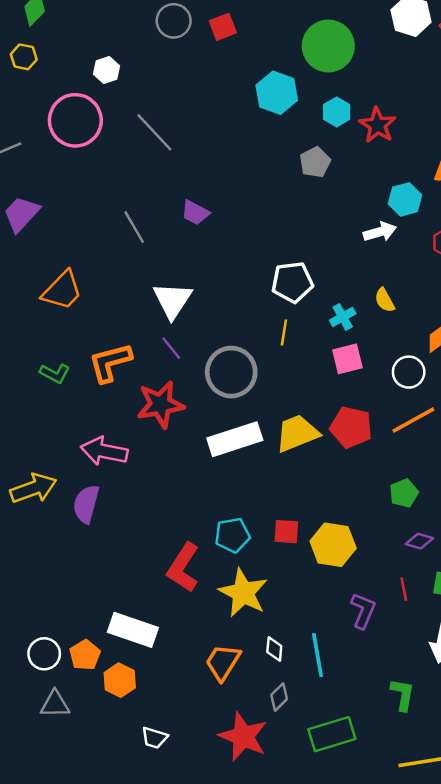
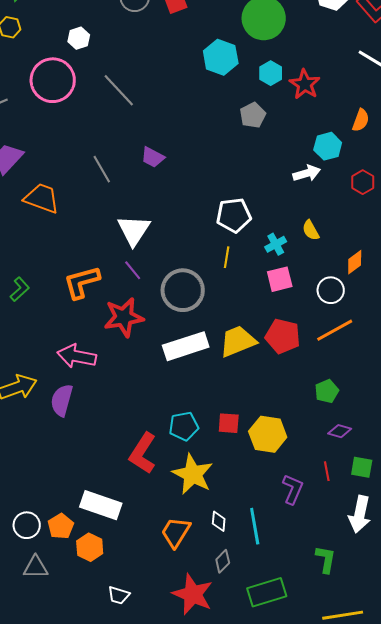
orange trapezoid: (62, 291) -> (42, 198), moved, turned -114
green L-shape: (55, 373) -> (20, 289), moved, turned -70

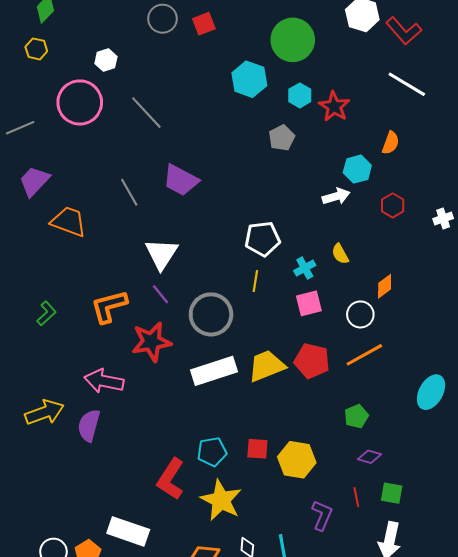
purple trapezoid: (153, 157) -> (181, 180), size x1.5

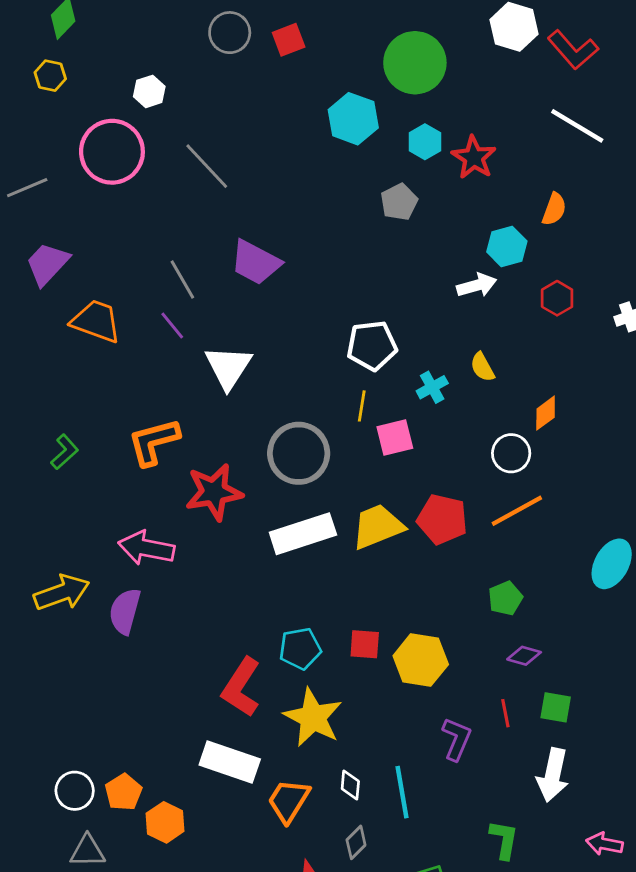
purple line: (160, 294) -> (172, 325), moved
pink square: (309, 303) -> (395, 437), moved
white rectangle: (128, 531) -> (230, 762), moved

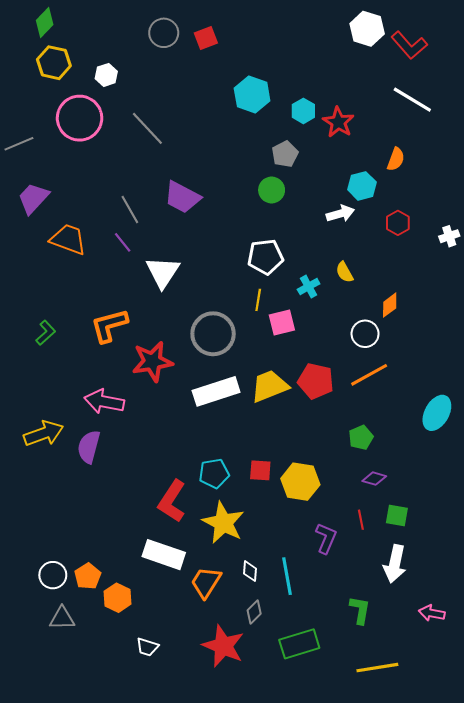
green circle: (415, 63) -> (272, 190), moved, size x0.6
yellow hexagon: (50, 76) -> (54, 63), moved, size x1.5

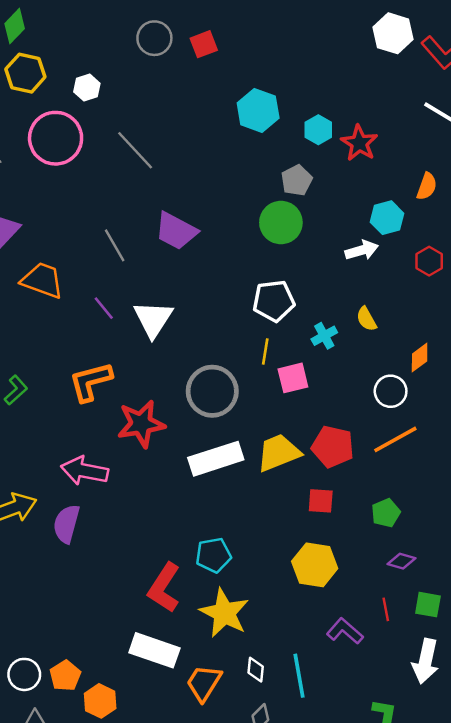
green circle: (272, 190) -> (281, 223), size x1.4
purple line: (123, 242) -> (104, 308), moved
red square: (260, 470) -> (321, 501), moved
purple L-shape: (326, 538) -> (345, 631), turned -72

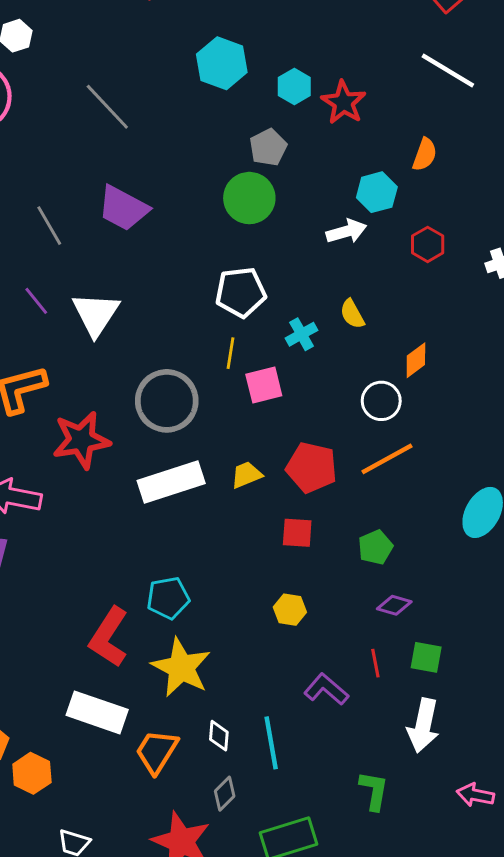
gray line: (135, 150) -> (107, 107), moved
yellow trapezoid: (279, 453) -> (246, 475), size x0.6
yellow hexagon: (315, 565) -> (290, 610), size x0.6

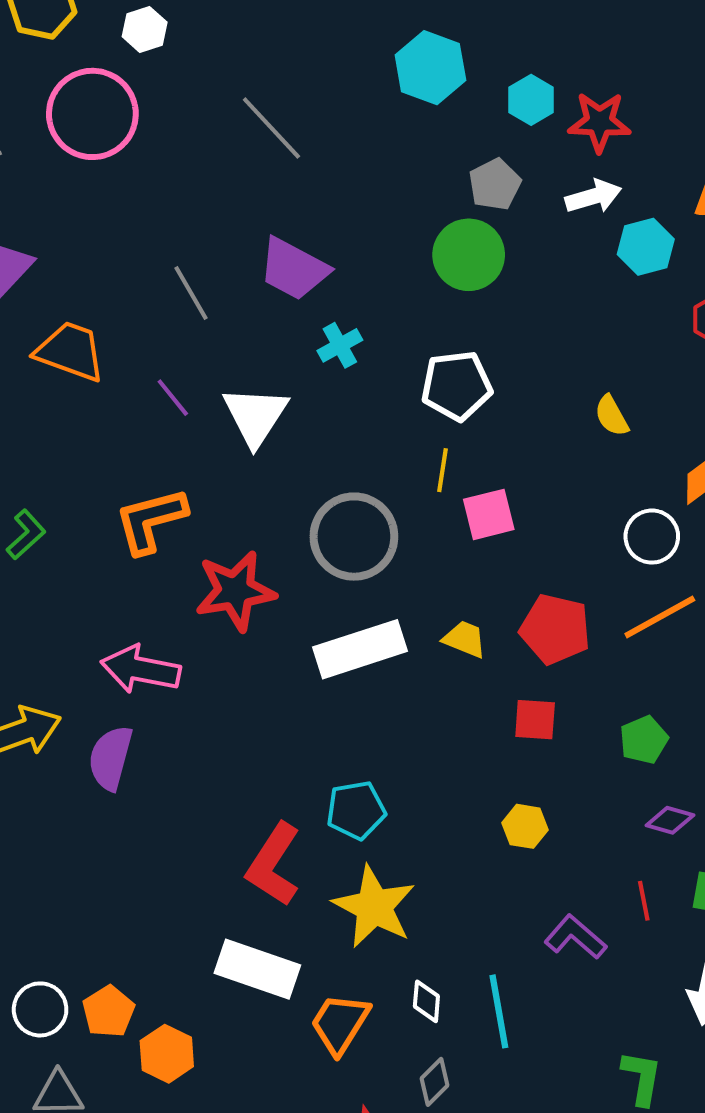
red star: (344, 102) -> (599, 122), turned -30
white arrow: (346, 231) -> (593, 196), moved
cyan cross: (302, 334) -> (340, 345), moved
yellow trapezoid: (246, 475) -> (465, 639), turned 44

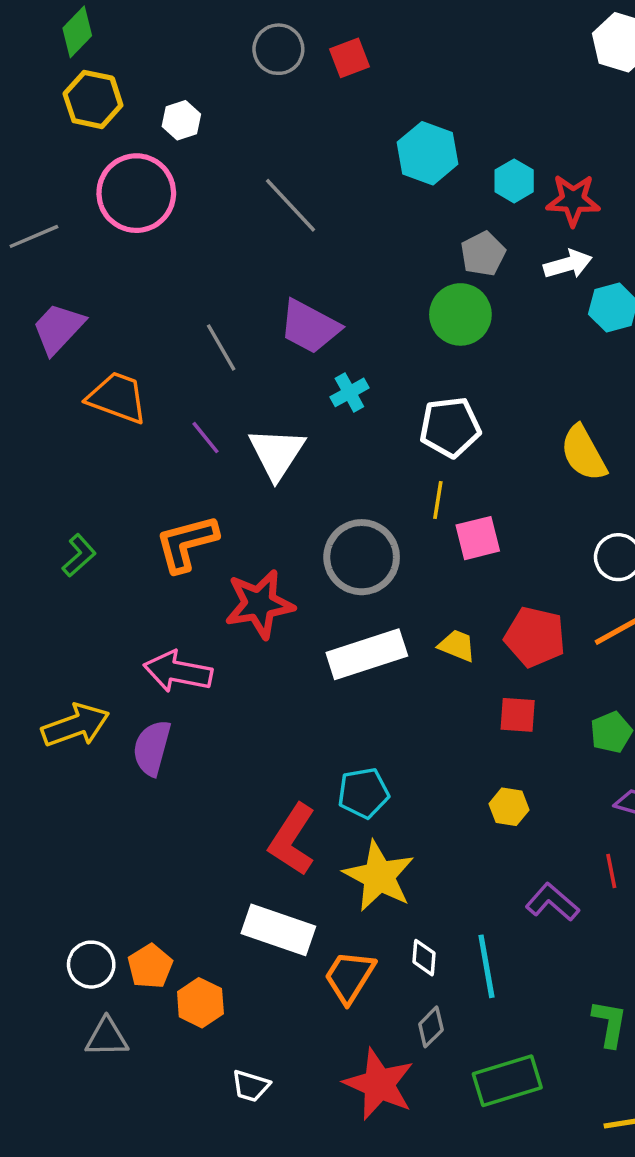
yellow semicircle: (612, 416) -> (584, 453), size x1.6

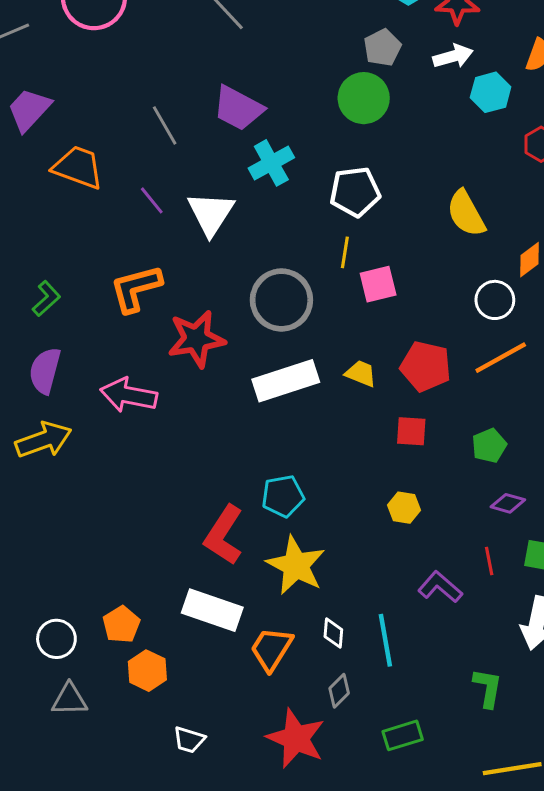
cyan cross: (349, 392) -> (271, 163), size x1.4
purple semicircle: (152, 748) -> (45, 371), moved
orange pentagon: (150, 966) -> (121, 624), moved
green rectangle: (507, 1081) -> (403, 735), size x0.7

